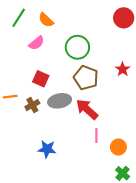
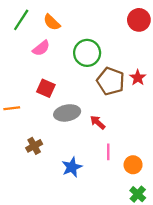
brown pentagon: (86, 78) -> (111, 81), moved
brown cross: (32, 105) -> (34, 146), moved
red arrow: (87, 109) -> (98, 122), size x0.6
blue star: (47, 149) -> (72, 167), moved, turned -30

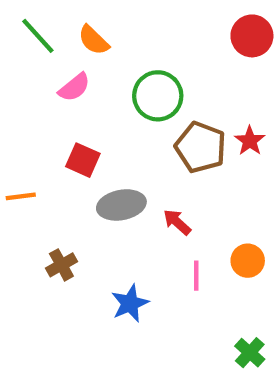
green line: (21, 20) -> (38, 36), turned -75
orange circle: (133, 165) -> (248, 261), moved

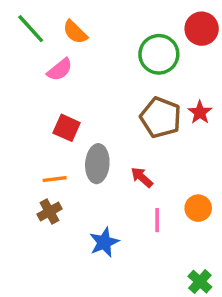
green circle: (158, 96) -> (159, 54), moved
orange line: (21, 196) -> (55, 179), moved
gray ellipse: (121, 205) -> (97, 164), turned -75

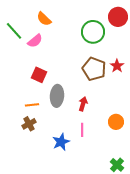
green line: (31, 29) -> (14, 31), moved
red arrow: (142, 177) -> (83, 104), turned 64
pink line: (157, 220) -> (82, 130), moved

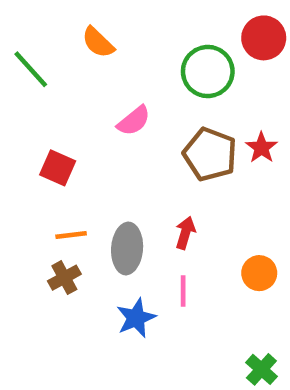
pink semicircle: (35, 41) -> (134, 121), moved
red square: (39, 75) -> (58, 168), moved
gray ellipse: (57, 96) -> (127, 248), moved

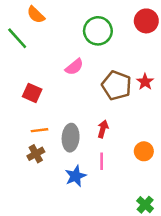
orange semicircle: (98, 42) -> (36, 15), moved
green circle: (208, 72) -> (98, 31), moved

